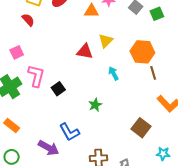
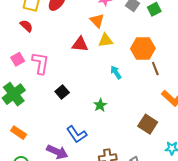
orange triangle: (91, 11) -> (97, 21), moved, turned 49
yellow triangle: (106, 41) -> (105, 40), turned 42
red triangle: (85, 51) -> (80, 44), moved
pink L-shape: (36, 76) -> (40, 63), moved

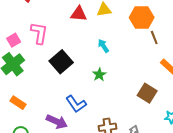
pink square: (18, 59) -> (14, 40), moved
cyan arrow: (116, 72) -> (103, 46), moved
black square: (62, 92) -> (61, 62), size x1.6

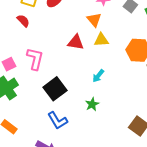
cyan arrow: (103, 46) -> (98, 76), turned -112
blue L-shape: (76, 104) -> (58, 121), moved

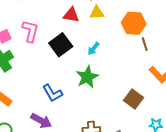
black square: (55, 89) -> (61, 45), moved
green star: (92, 104) -> (87, 77), size x1.6

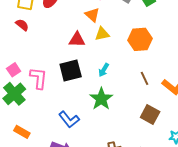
pink L-shape: (30, 31) -> (39, 78), moved
brown line: (145, 44) -> (145, 78), moved
black square: (61, 45) -> (71, 70), turned 30

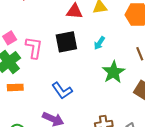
green star: (101, 99) -> (113, 72), moved
orange rectangle: (22, 132) -> (15, 87), moved, turned -35

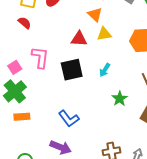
pink L-shape: (34, 48) -> (40, 57), moved
green star: (113, 72) -> (120, 99), size x0.7

